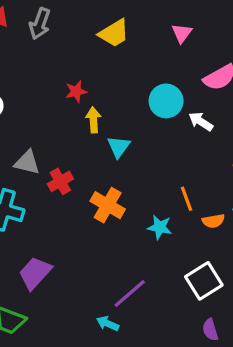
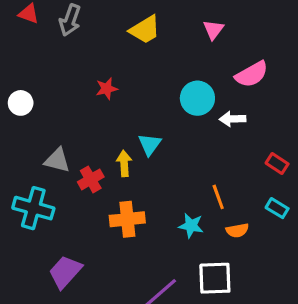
yellow arrow: (93, 120) -> (124, 163), moved
white arrow: (201, 121) -> (232, 119), turned -35
orange cross: (108, 205) -> (127, 219), moved, turned -36
orange semicircle: (213, 221) -> (237, 230), moved
white square: (204, 281) -> (215, 278), moved, turned 30

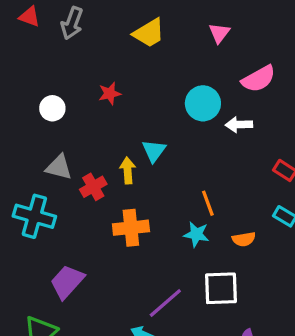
white circle: (21, 103) -> (52, 108), moved
orange line: (218, 197) -> (208, 203), moved

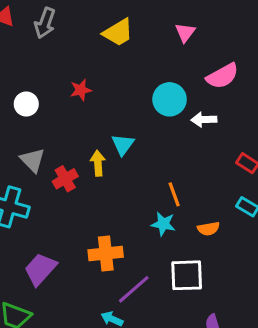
gray triangle: (59, 167) -> (32, 160), turned 32
orange cross: (131, 228) -> (106, 254), moved

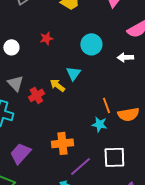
cyan circle: (170, 99) -> (91, 44), moved
yellow arrow: (98, 163) -> (57, 85), turned -49
orange semicircle: (208, 229) -> (128, 114), moved, size x1.5

